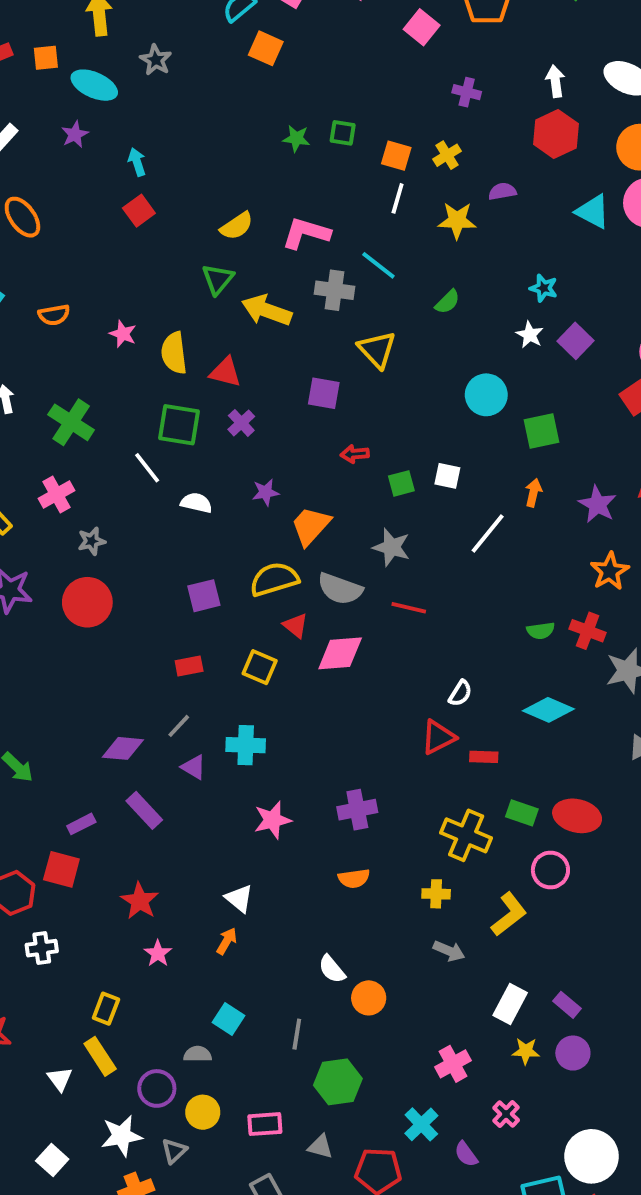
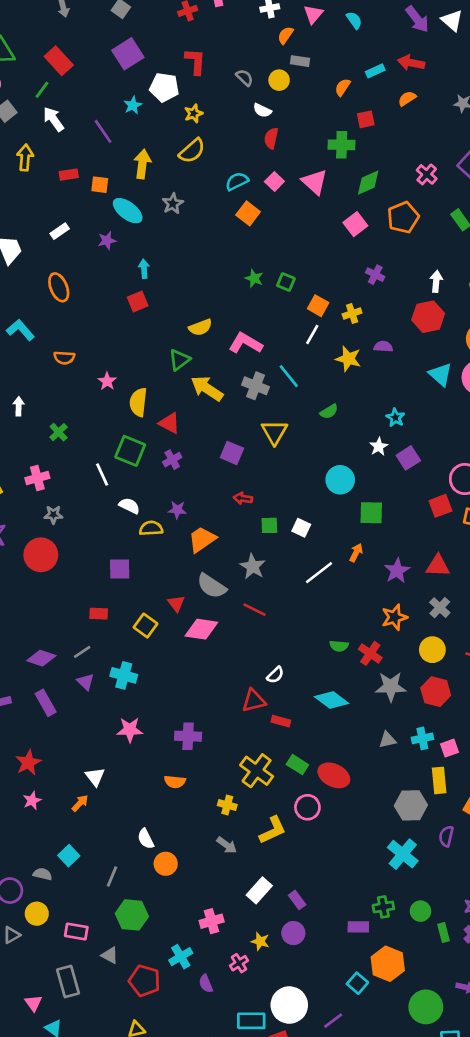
green cross: (71, 422) -> (59, 432), size x0.6
yellow semicircle: (274, 579) -> (151, 528), moved, size x0.7
yellow star: (526, 1051) -> (260, 941), moved

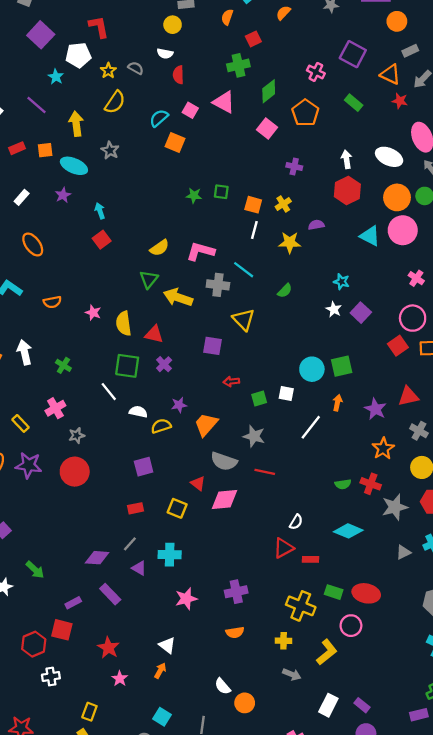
gray semicircle: (244, 78) -> (136, 68), moved
white arrow: (19, 406) -> (25, 352), size x1.5
cyan circle: (340, 480) -> (312, 369), moved

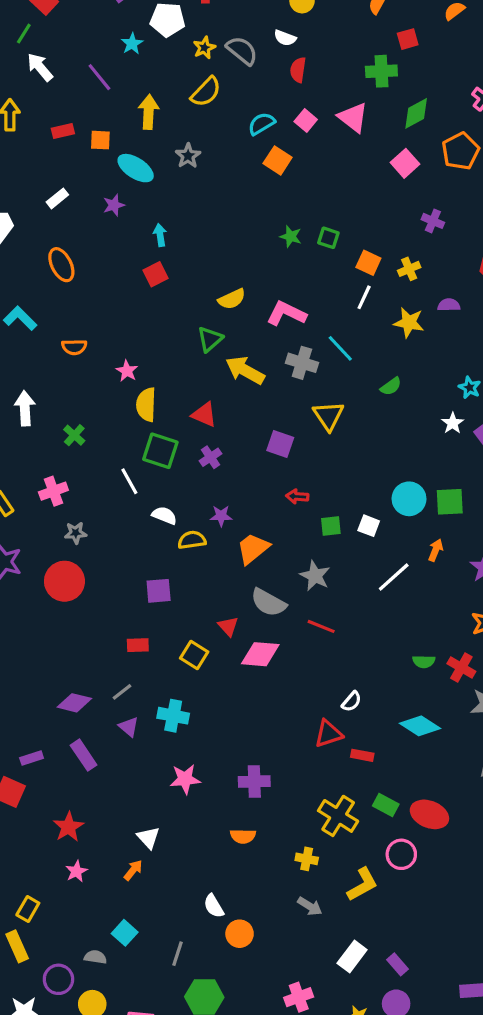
gray semicircle: (136, 68) -> (242, 51), size x1.5
yellow semicircle: (124, 323) -> (146, 405), moved

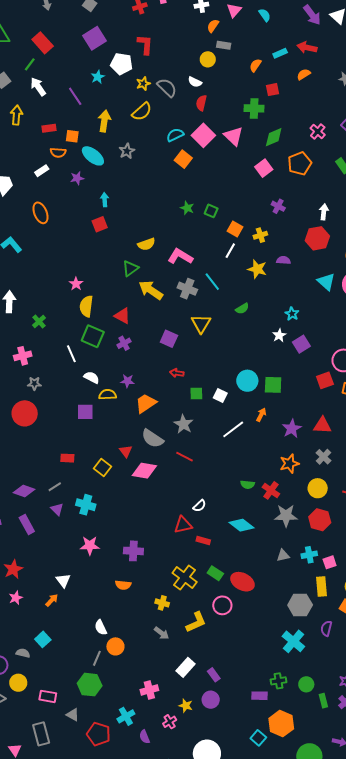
pink square: (306, 120) -> (203, 135), size x1.6
orange semicircle: (74, 347) -> (58, 153), moved
purple square: (159, 591) -> (85, 412), moved
gray line: (177, 954) -> (97, 658), moved

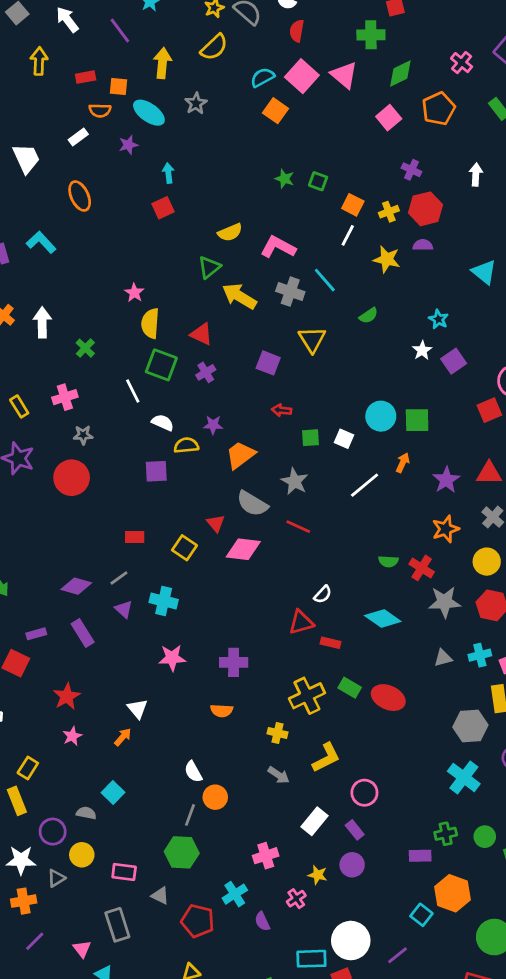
red hexagon: (317, 238) -> (426, 209), moved
yellow cross: (185, 577) -> (307, 696), turned 30
pink circle: (222, 605) -> (364, 793), moved

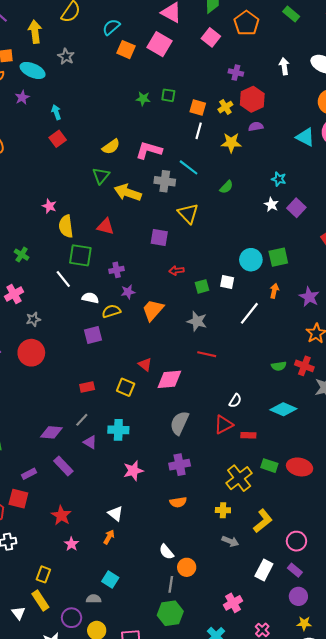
pink square: (302, 76) -> (159, 44), moved
purple cross: (206, 372) -> (117, 270), moved, turned 32
gray semicircle: (252, 504) -> (179, 423), moved, turned 95
yellow star: (318, 875) -> (304, 623), moved

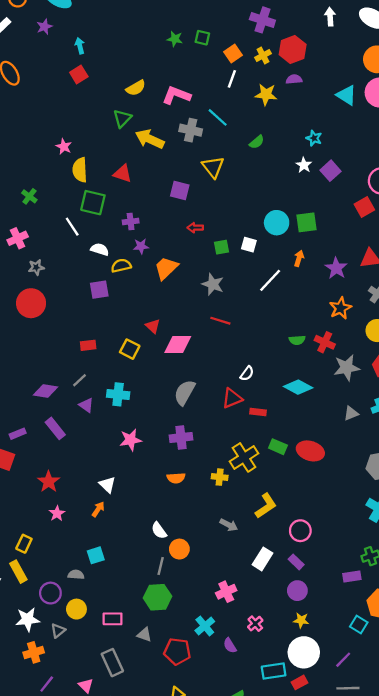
purple cross: (236, 73) -> (262, 20), moved, size x1.5
orange square: (198, 107) -> (233, 53), turned 35
yellow cross: (223, 510) -> (220, 477), moved
cyan square: (110, 579) -> (96, 555), turned 35

